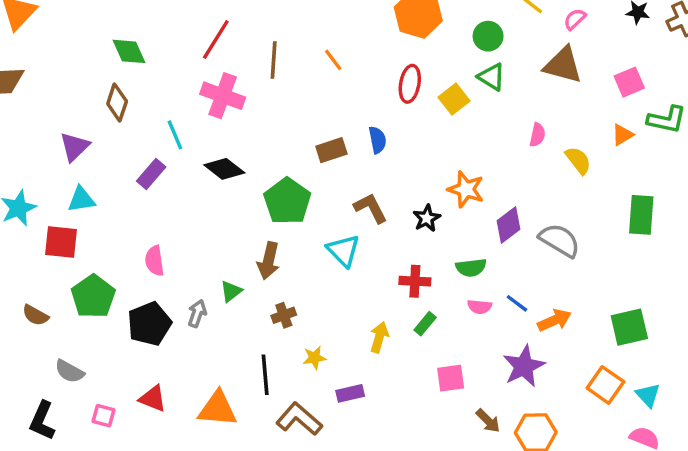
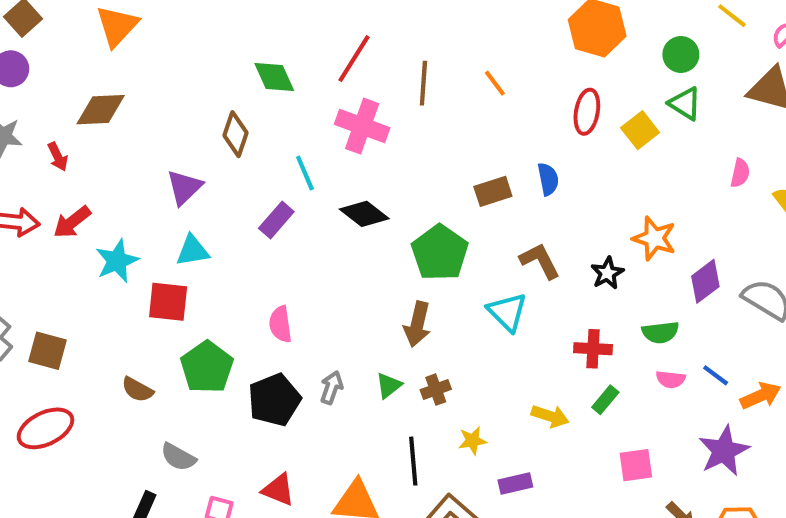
green diamond: (129, 51) -> (274, 77), moved
green triangle: (231, 291) -> (389, 385), moved
yellow arrow: (379, 337) -> (550, 416), turned 92

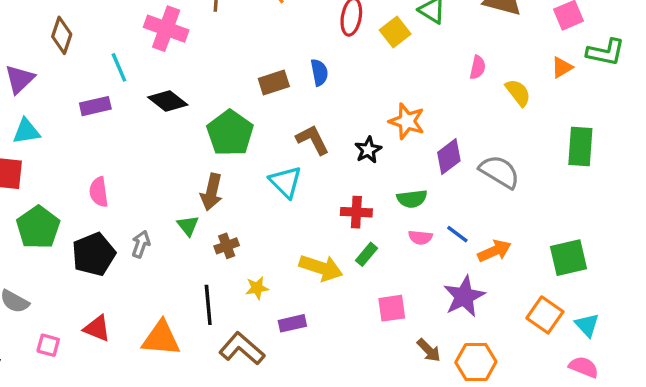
purple rectangle: (276, 220) -> (95, 106), turned 36
green triangle: (389, 385) -> (188, 226), moved, turned -30
yellow arrow: (550, 416) -> (321, 268), size x1.4

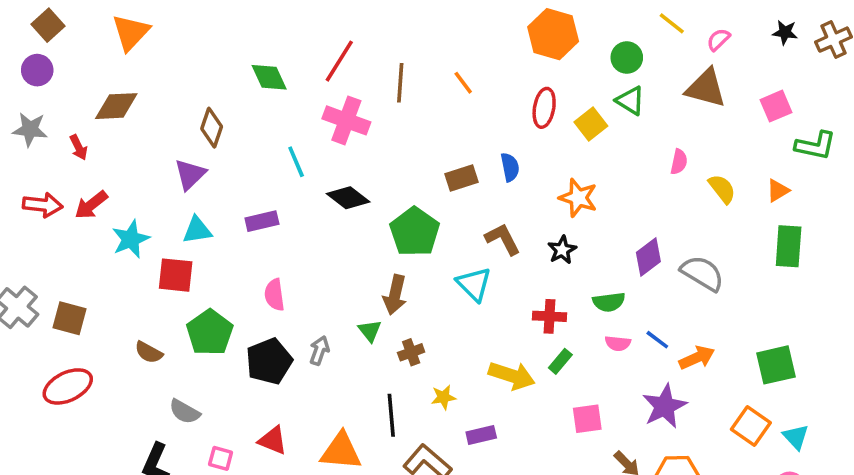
brown diamond: (62, 35) -> (212, 128), moved
orange triangle: (562, 67) -> (778, 191), moved
purple rectangle: (95, 106) -> (262, 221), moved
orange star: (407, 121) -> (578, 198), moved

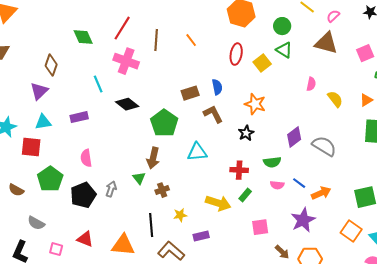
brown L-shape: (503, 239) -> (213, 114), moved
cyan triangle: (474, 284) -> (197, 152), turned -50

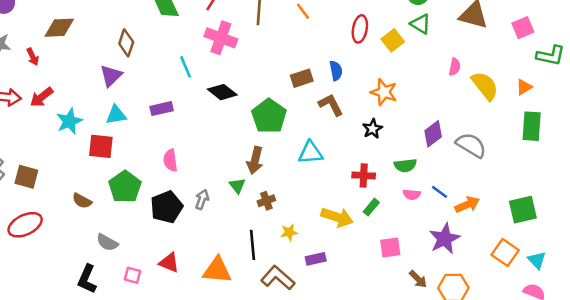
yellow semicircle: (335, 99) -> (485, 86), size x1.4

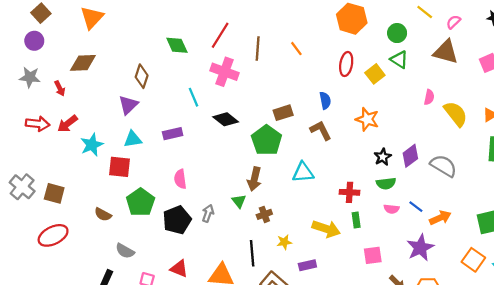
brown rectangle: (302, 78) -> (283, 113), moved
black star: (373, 129) -> (383, 157), moved
green rectangle: (371, 207) -> (356, 220), turned -48

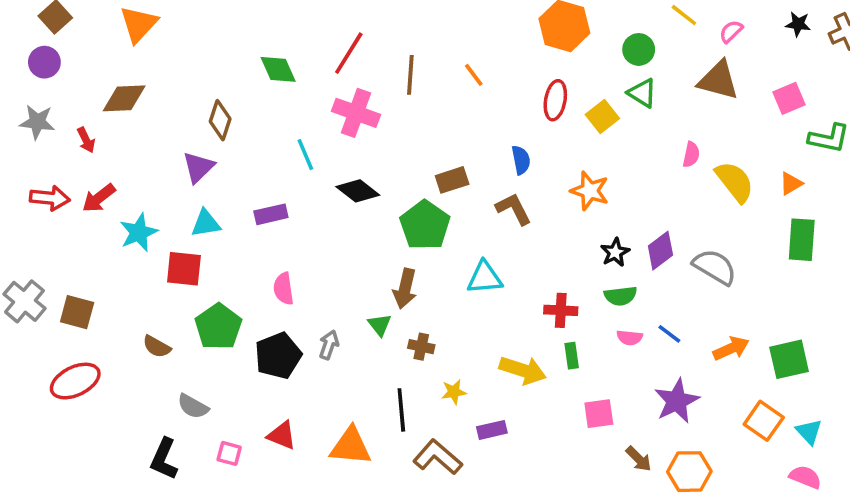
brown cross: (264, 214) -> (421, 347), turned 32
orange arrow: (440, 218) -> (731, 348), moved

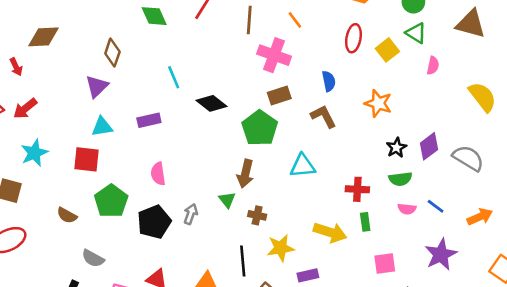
pink cross: (356, 113) -> (274, 55), moved
pink semicircle: (691, 155) -> (433, 66), moved
cyan star: (139, 232) -> (34, 153), moved
yellow star: (454, 392) -> (281, 248), size x1.5

